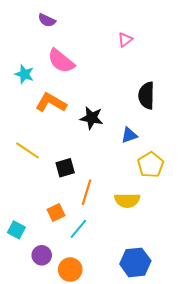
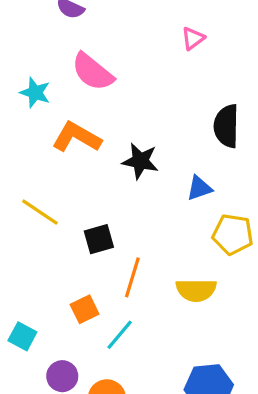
yellow pentagon: (151, 165) -> (233, 234), turned -30

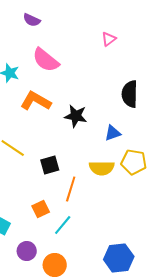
yellow semicircle: (196, 290) -> (102, 168), moved

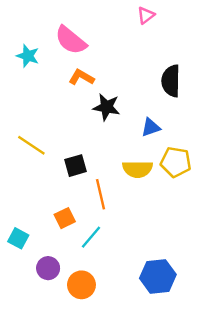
orange L-shape: (36, 101) -> (81, 77), moved, size x0.7
orange line: (71, 189) -> (101, 194), turned -30

